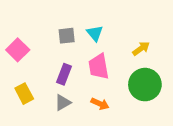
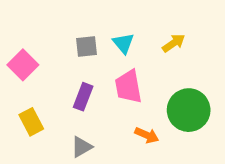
yellow arrow: (141, 49) -> (174, 43), moved
gray triangle: (63, 103) -> (82, 147), moved
orange arrow: (100, 104) -> (147, 135), moved

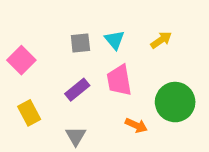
purple rectangle: (83, 97) -> (77, 90), turned 30
gray triangle: (82, 147) -> (76, 136), turned -30

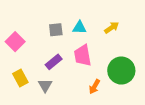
cyan triangle: (115, 40) -> (79, 28), turned -48
orange arrow: (136, 125) -> (94, 87), turned 96
gray triangle: (76, 136) -> (45, 86), moved

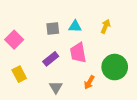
yellow arrow: (112, 28) -> (106, 26), turned -32
gray triangle: (45, 86) -> (56, 87), moved

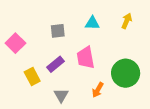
cyan triangle: (75, 26) -> (92, 23), moved
yellow arrow: (106, 26) -> (127, 21), moved
yellow rectangle: (19, 74) -> (32, 76), moved

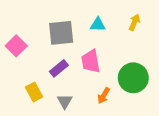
gray square: (58, 31) -> (61, 33), size x1.6
yellow rectangle: (32, 76) -> (34, 92), moved

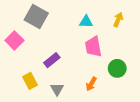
gray square: (61, 33) -> (36, 17), moved, turned 35
pink trapezoid: (91, 61) -> (93, 47), moved
green circle: (133, 78) -> (117, 68), size x0.7

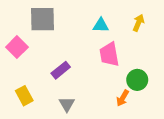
gray square: (36, 17) -> (43, 19), turned -30
yellow rectangle: (30, 81) -> (24, 96), moved
orange arrow: (91, 84) -> (123, 98), moved

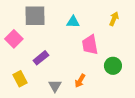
cyan triangle: (101, 25) -> (73, 22), moved
purple rectangle: (61, 70) -> (41, 58), moved
orange arrow: (123, 98) -> (80, 81), moved

